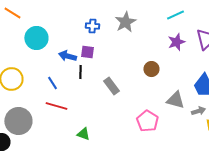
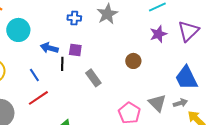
purple square: (87, 52) -> (75, 50), moved
gray triangle: (175, 100) -> (157, 103), moved, turned 30
red line: (56, 106) -> (38, 98), turned -50

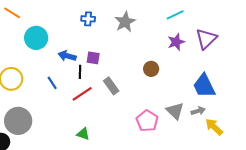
blue cross: (74, 18) -> (88, 19), moved
red line: (38, 98) -> (82, 94), moved

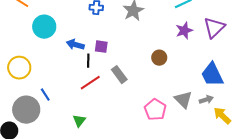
blue line: (52, 83) -> (45, 95), moved
green triangle: (83, 134) -> (79, 121), moved, turned 48

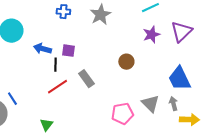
gray arrow: (206, 100) -> (173, 104), turned -88
pink pentagon: (155, 110) -> (122, 114), turned 30
yellow arrow: (222, 116) -> (189, 120), turned 138

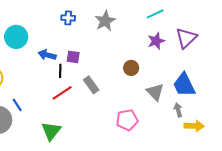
gray triangle: (150, 104) -> (155, 92), moved
green triangle: (46, 125) -> (51, 131), size x1.5

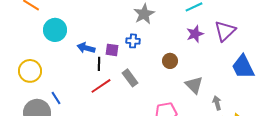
blue cross: (68, 18) -> (133, 41), moved
blue trapezoid: (184, 85) -> (243, 67), moved

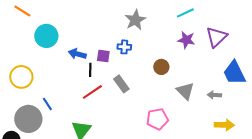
purple star: (195, 34) -> (186, 40), turned 30
gray arrow: (217, 103) -> (214, 95), moved, turned -72

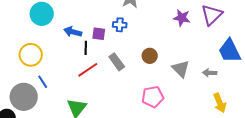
brown circle: (161, 67) -> (150, 56), moved
yellow circle: (21, 77) -> (31, 55), moved
yellow arrow: (224, 125) -> (220, 103), turned 66

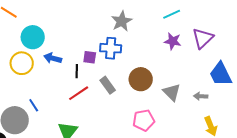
blue cross: (120, 25) -> (111, 48), size x1.5
blue arrow: (73, 32) -> (53, 58), moved
yellow circle: (31, 55) -> (22, 63), moved
brown circle: (150, 56) -> (141, 79), size x1.5

